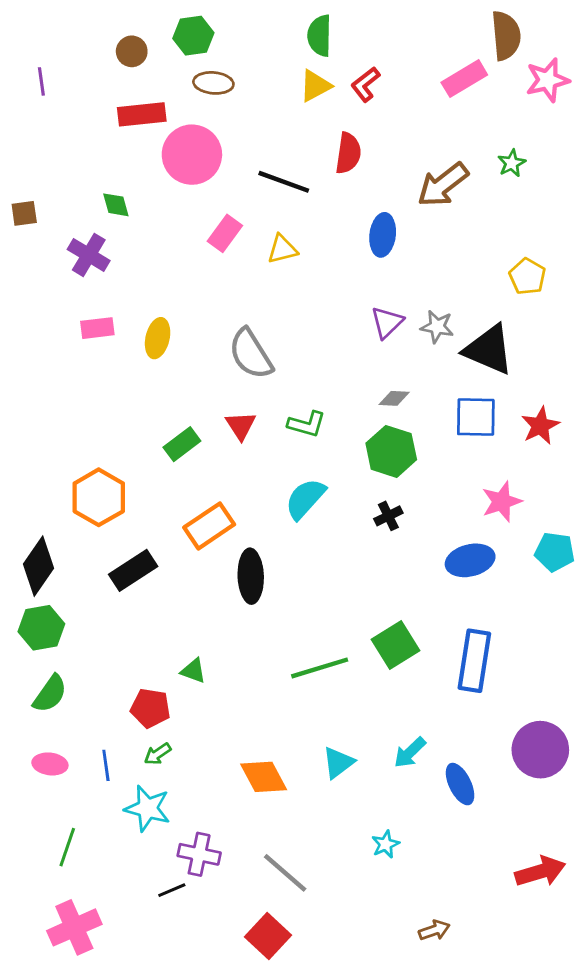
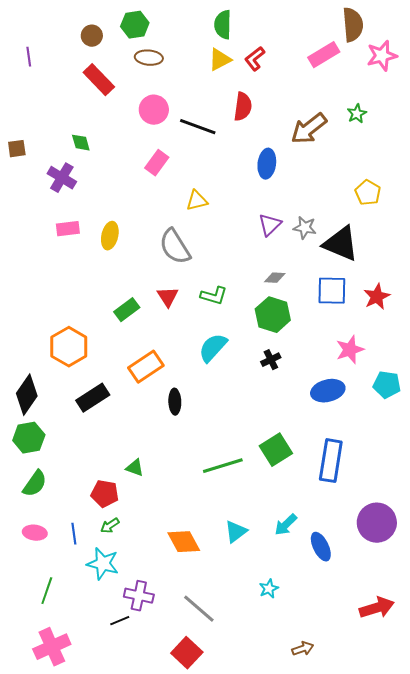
red rectangle: (142, 114) -> (99, 80), turned 52
pink circle: (192, 155) -> (154, 110), moved, size x0.7
yellow triangle: (282, 249) -> (197, 201), moved
black ellipse: (251, 576) -> (175, 402), size x0.7

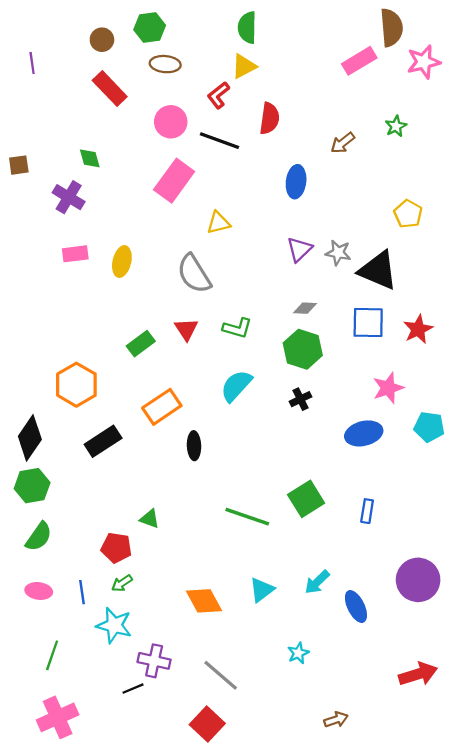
red L-shape: (255, 59) -> (218, 95), moved
brown arrow: (309, 129) -> (343, 143), size x0.6
pink rectangle: (157, 163) -> (174, 181), size x1.5
blue rectangle: (331, 461) -> (367, 511), size x0.5
green line: (223, 466) -> (247, 517), turned 36

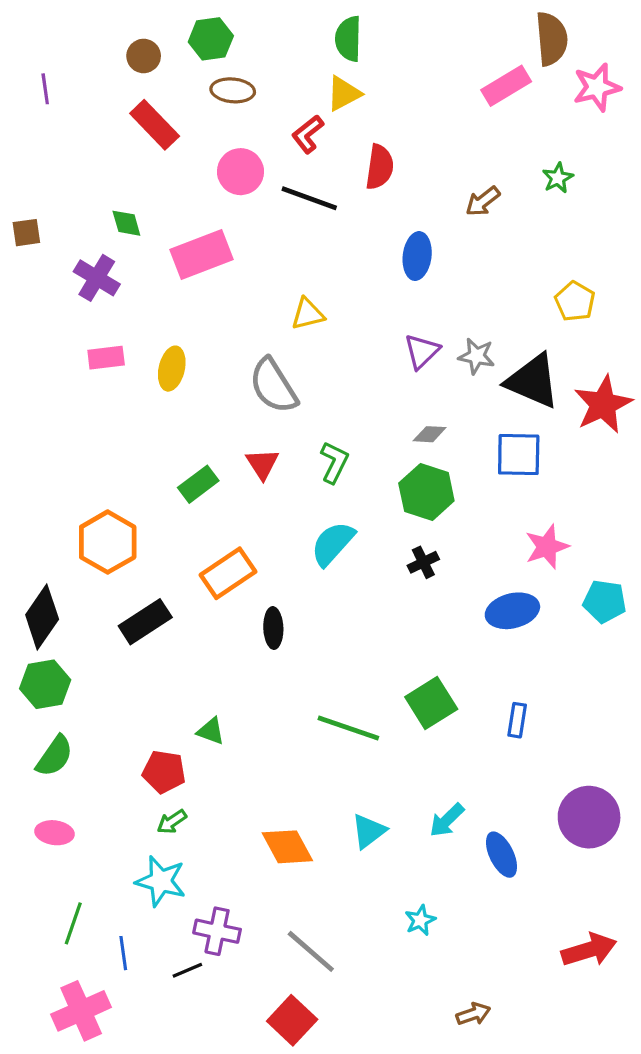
pink rectangle: (174, 181) -> (201, 254), moved, turned 33
green L-shape: (237, 328) -> (334, 462), turned -80
red star: (418, 329) -> (603, 404), moved, size x1.4
blue line: (82, 592) -> (123, 953), moved

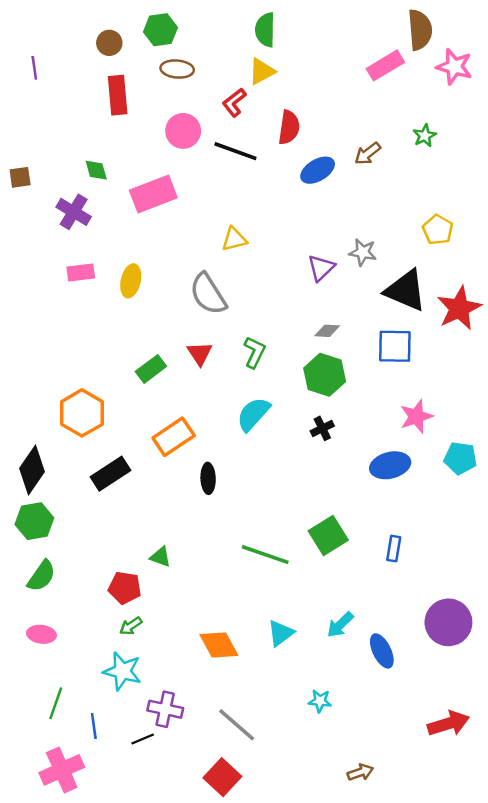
pink star: (597, 87) -> (454, 67), turned 30
red rectangle: (155, 125) -> (118, 95), turned 39
blue ellipse: (417, 256) -> (318, 170), moved, turned 52
gray star: (476, 356) -> (363, 252), moved
cyan star: (420, 920) -> (320, 701), turned 30

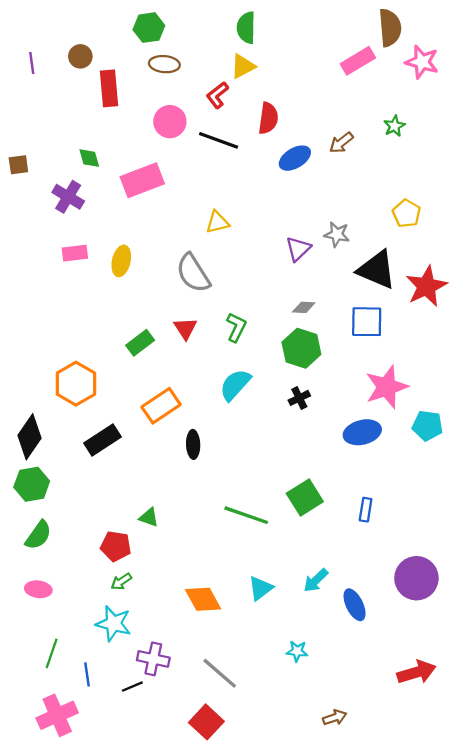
brown circle: (109, 43) -> (80, 56), moved
pink star: (416, 417) -> (387, 387), size x1.4

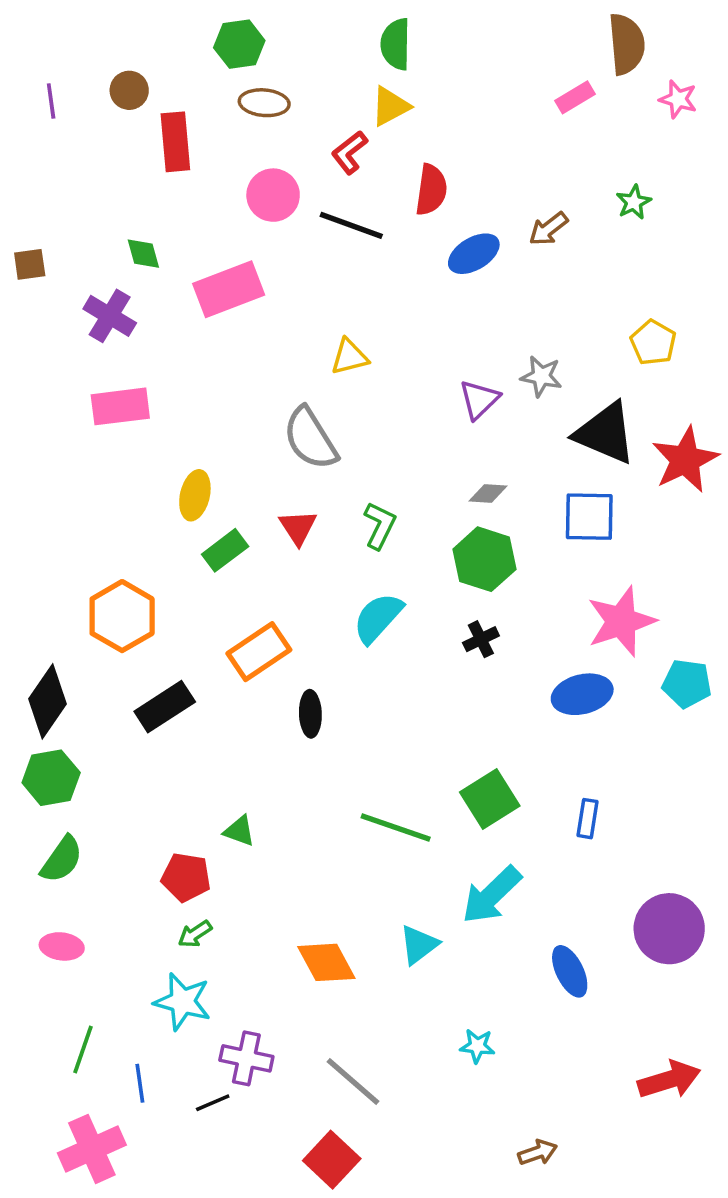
pink rectangle: (358, 61) -> (575, 97), size x0.7
pink star: (422, 62) -> (678, 99), size x0.7
pink rectangle: (75, 253) -> (120, 406), size x1.4
yellow ellipse: (121, 261) -> (195, 495), moved
cyan arrow: (316, 580) -> (492, 895), moved, size x1.5

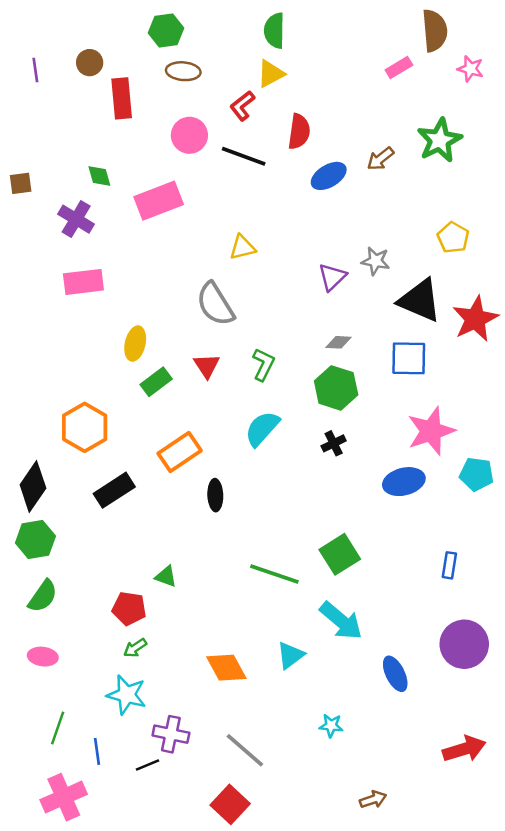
green star: (634, 202) -> (440, 140), size x1.8
blue rectangle: (587, 819) -> (449, 565), moved
cyan arrow: (492, 895) -> (341, 621), turned -96

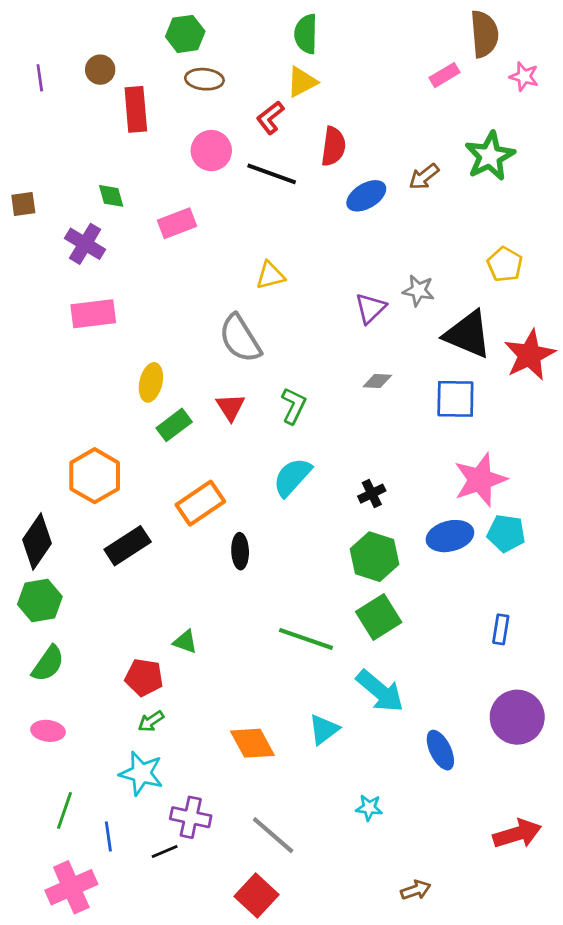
pink rectangle: (159, 201) -> (177, 223), size x0.7
green hexagon: (336, 388) -> (375, 557), moved
cyan pentagon: (477, 474) -> (506, 533), moved

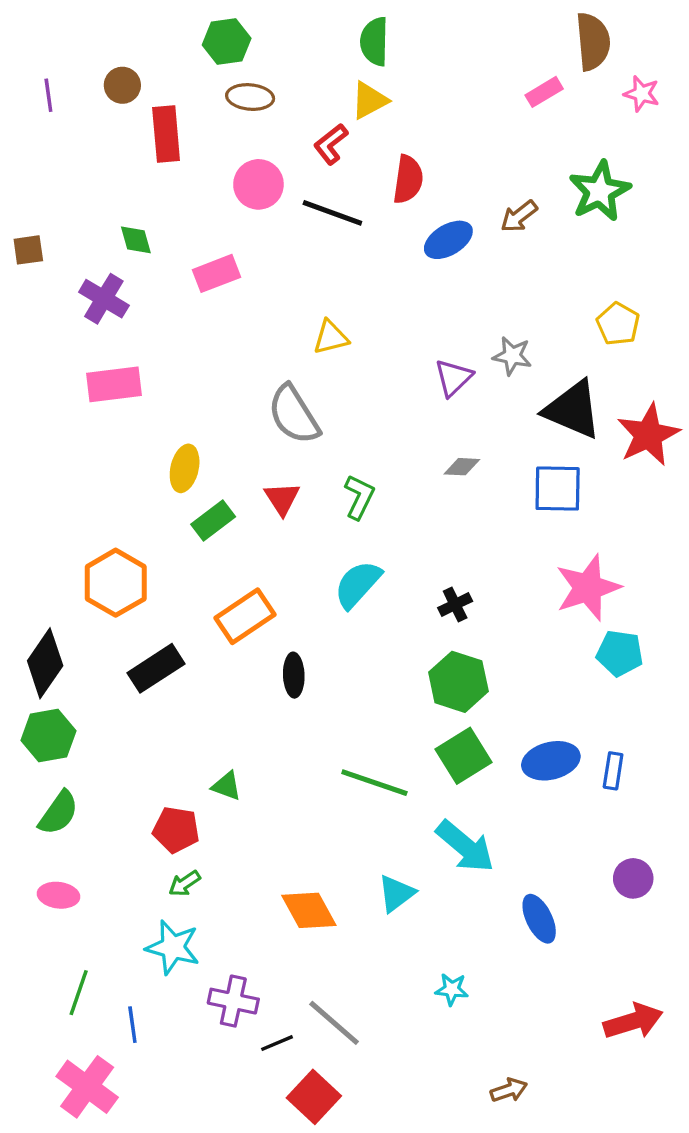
blue ellipse: (450, 536) -> (551, 761), moved
purple circle: (517, 717) -> (633, 878), size x0.6
black line: (165, 852) -> (277, 1043), moved
pink cross: (71, 887) -> (87, 1087), turned -30

